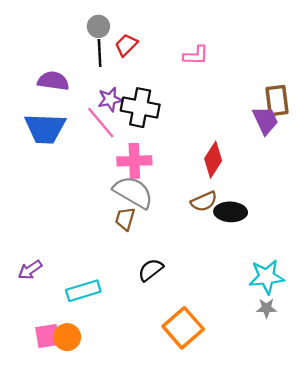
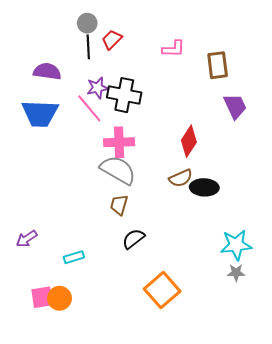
brown rectangle: (277, 101) -> (218, 65), moved
brown trapezoid: (125, 219) -> (119, 205), moved
cyan rectangle: (83, 291) -> (74, 257), size x0.7

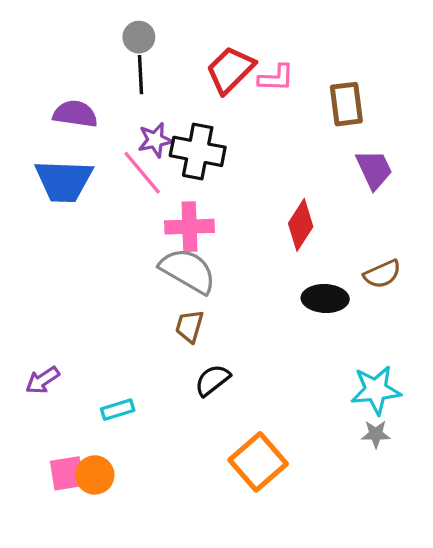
red trapezoid: (112, 40) -> (230, 70), moved, size x1.5
brown semicircle: (181, 178) -> (382, 274), moved

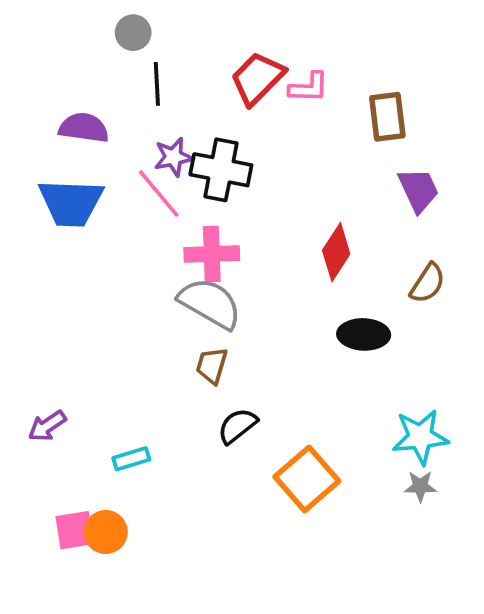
gray circle: (139, 37) -> (133, 33), moved
brown semicircle: (382, 274) -> (428, 283), moved, turned -33
orange square: (258, 462) -> (307, 479), moved

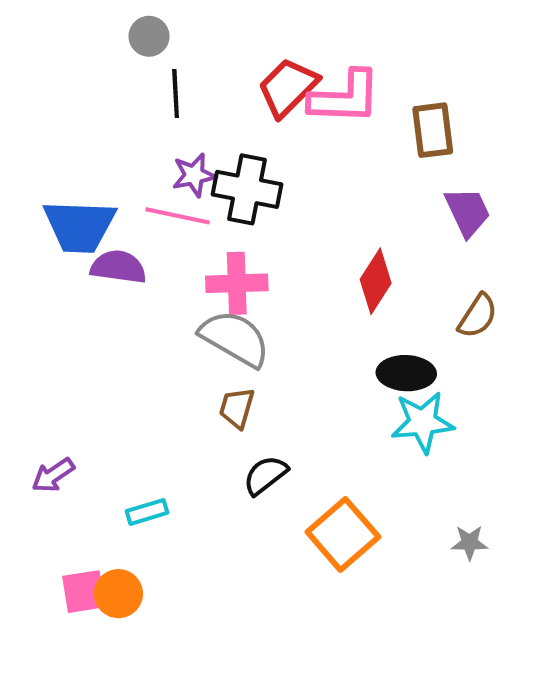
pink L-shape: (309, 87) -> (345, 98), size x1.6
purple semicircle: (84, 128) -> (118, 267), moved
pink line: (159, 194) -> (178, 216), turned -38
cyan star: (420, 437) -> (423, 422), moved

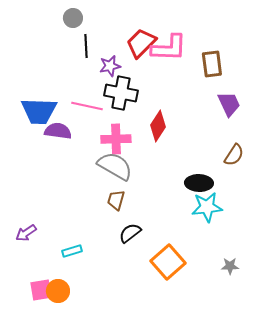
purple star: (194, 175) -> (110, 66), moved
red diamond: (376, 281) -> (158, 126), moved

